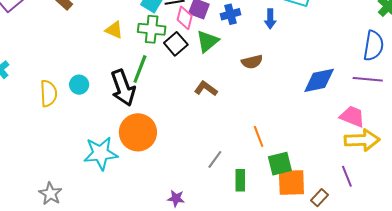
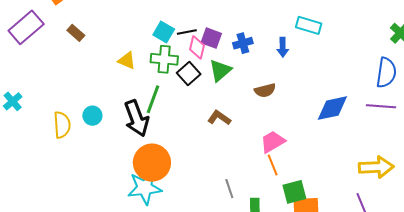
pink trapezoid: (352, 116) -> (273, 142), moved, turned -52
cyan star: (101, 153) -> (145, 188), moved
gray line: (215, 159) -> (229, 189), turned -54

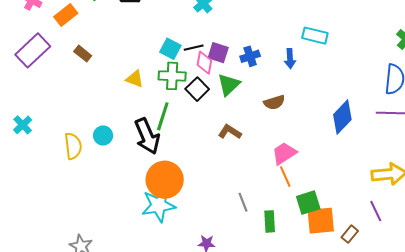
blue diamond: (332, 108) -> (342, 117), turned -32

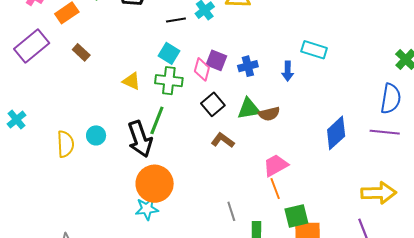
black line: (194, 48) -> (176, 20), moved
green triangle: (229, 85) -> (249, 109), moved, turned 30
black square: (197, 89) -> (213, 104), moved
cyan star: (159, 205) -> (147, 209), size x0.7

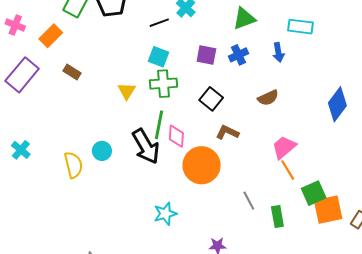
pink diamond: (202, 69) -> (176, 136), moved
yellow triangle: (131, 81) -> (127, 91), turned 48
green triangle: (249, 109) -> (244, 19), moved
orange circle: (155, 184) -> (202, 165), moved

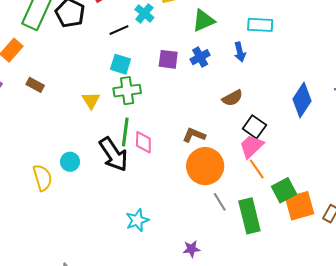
black square: (211, 99) -> (254, 127), moved
orange circle: (202, 165) -> (205, 166), moved
green rectangle: (277, 217) -> (249, 216), size x1.6

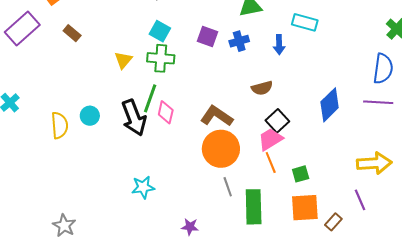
brown L-shape: (194, 135) -> (217, 116), size x1.4
green square: (284, 190) -> (301, 174), moved, size x0.7

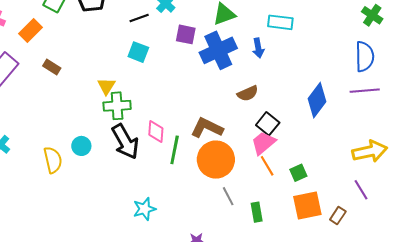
purple square: (208, 37) -> (186, 34), moved
blue cross: (239, 41) -> (218, 50), size x1.8
green cross: (161, 58) -> (117, 106), moved
green line: (150, 98) -> (175, 150), moved
green rectangle: (254, 207) -> (257, 212), size x0.6

